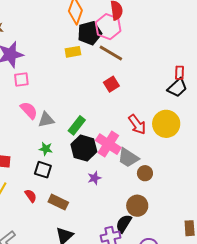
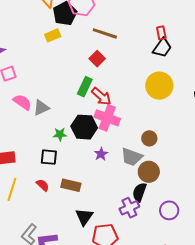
brown line: (111, 53) -> (105, 33), moved
red arrow: (137, 124) -> (101, 96), moved
green rectangle: (77, 125) -> (85, 87), moved
green star: (46, 149) -> (60, 134), moved
gray trapezoid: (128, 158) -> (132, 157), moved

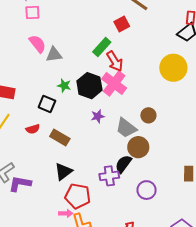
red semicircle: (43, 185) -> (33, 129), turned 104

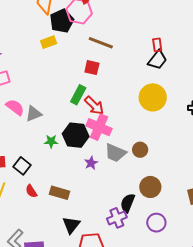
red square: (122, 24) -> (92, 68), turned -35
black square: (47, 104) -> (22, 166), moved, turned 30
gray trapezoid: (126, 128) -> (115, 153), moved
red semicircle: (33, 129) -> (31, 191), turned 88
brown circle: (138, 147) -> (150, 187), moved

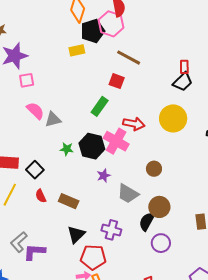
red arrow: (94, 105) -> (134, 124), moved, turned -40
gray trapezoid: (115, 153) -> (128, 194), moved
black semicircle: (128, 203) -> (147, 221), moved
purple cross: (117, 218) -> (111, 230), moved, turned 30

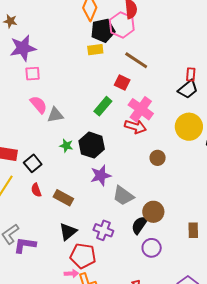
yellow rectangle: (77, 50) -> (95, 50), moved
yellow circle: (173, 118) -> (189, 127), moved
pink cross: (116, 141) -> (141, 109), moved
brown circle: (154, 169) -> (158, 158), moved
purple star: (104, 176) -> (101, 175), size x1.5

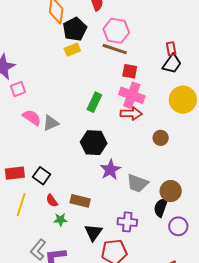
pink hexagon: (122, 25) -> (116, 31), moved
red square: (122, 83) -> (130, 71), moved
green star: (66, 146) -> (60, 220), moved

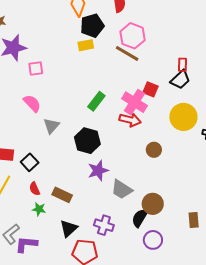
red square: (130, 71) -> (151, 89), moved
pink square: (18, 89) -> (36, 68), moved
gray triangle: (51, 123) -> (51, 126), moved, turned -36

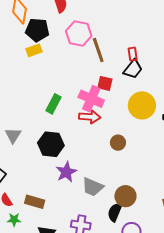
black pentagon: (92, 26) -> (37, 30), turned 30
brown line: (127, 53) -> (98, 50), moved, turned 50

